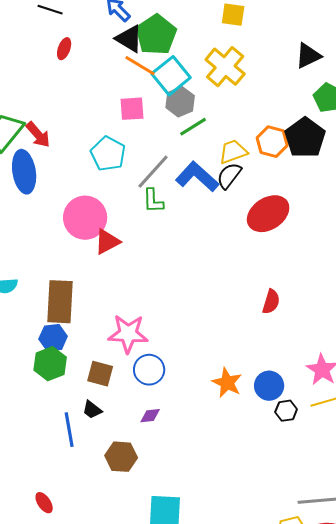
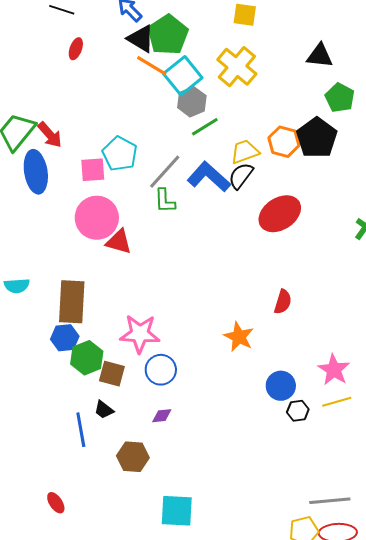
black triangle: (308, 56) -> (320, 56), turned 32
pink square: (132, 109) -> (93, 170), moved
red triangle: (107, 242) -> (119, 242), turned 44
green hexagon: (50, 364) -> (87, 358), moved
orange star: (227, 383) -> (239, 337), moved

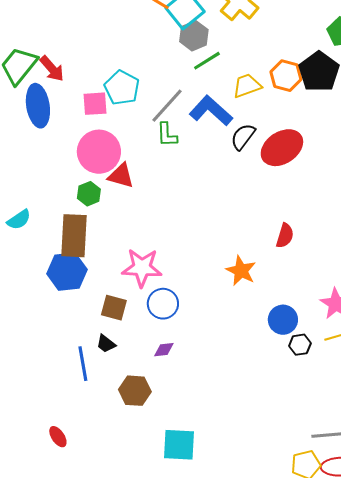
black semicircle: (241, 176) -> (243, 137), moved
cyan semicircle: (17, 286) -> (19, 220), turned -30
blue hexagon: (65, 338) -> (67, 272), size x1.4
green hexagon: (87, 358) -> (89, 194), moved, size x0.7

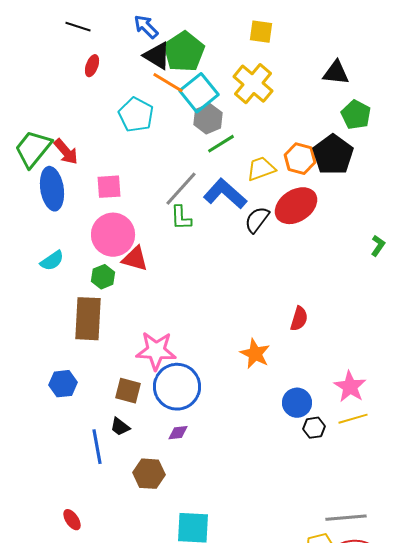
cyan pentagon: (122, 88) -> (136, 115), moved
red ellipse: (282, 148) -> (296, 206), moved
cyan semicircle: (19, 220) -> (52, 261), moved
blue hexagon: (67, 272) -> (63, 384), moved, size x0.7
blue circle: (163, 304) -> (177, 387), size x1.5

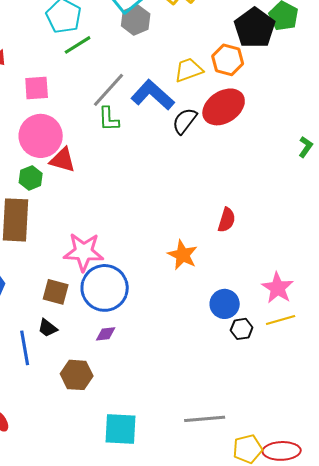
green line: (221, 144) -> (78, 45), moved
black pentagon: (333, 155) -> (255, 28), moved
gray line: (346, 518) -> (205, 419), moved

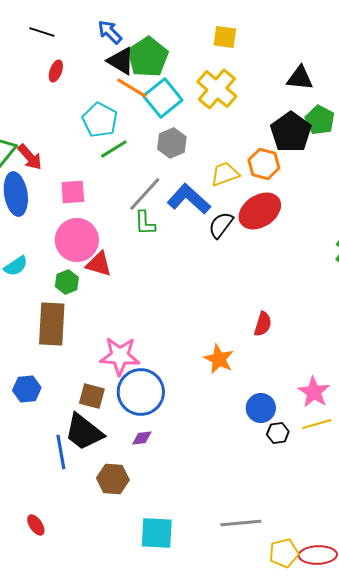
gray hexagon: (136, 20) -> (172, 143), moved
black trapezoid: (48, 328) -> (84, 432), size x2.0

